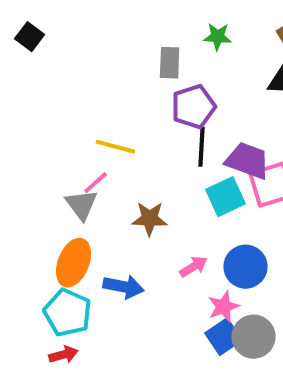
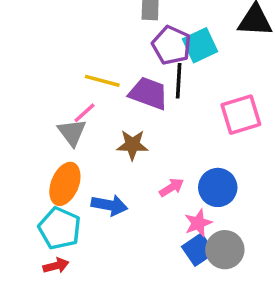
purple pentagon: (194, 107) -> (172, 45), turned -30
purple trapezoid: (248, 161) -> (148, 93), moved
cyan square: (226, 197) -> (200, 45), moved

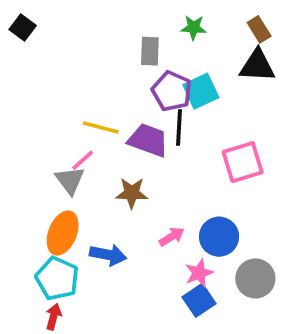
gray circle: (225, 250) -> (255, 278), moved
red arrow: (56, 266) -> (54, 317), turned -60

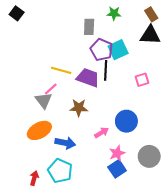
pink square: (243, 162) -> (142, 80), moved, size x0.6
orange ellipse: (63, 233) -> (39, 130), turned 40
blue circle: (219, 237) -> (126, 121), moved
cyan pentagon: (57, 278) -> (60, 171), moved

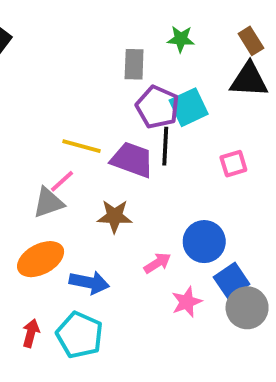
gray triangle: (44, 100) -> (48, 203), turned 48
blue square: (117, 169) -> (231, 281), moved
red arrow: (34, 178) -> (31, 333), moved

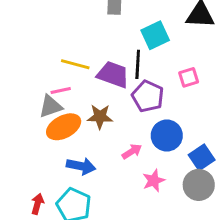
purple pentagon: (157, 107) -> (148, 96), moved
pink line: (62, 181) -> (61, 90), turned 30
orange ellipse: (41, 259) -> (64, 127), moved
blue square: (231, 281) -> (202, 157), moved

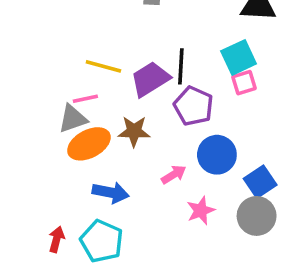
cyan square: (155, 35) -> (239, 57), moved
purple trapezoid: (113, 74) -> (150, 79), turned -52

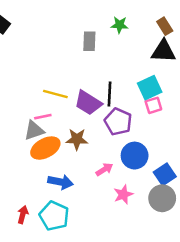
purple trapezoid: (150, 79) -> (88, 103), turned -116

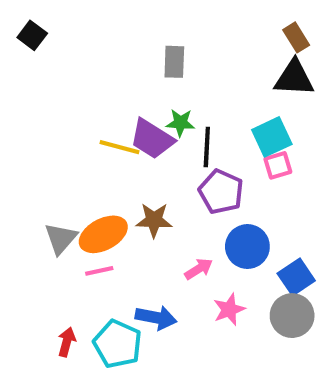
green star: (119, 25) -> (180, 123), moved
purple trapezoid: (88, 103) -> (152, 139), moved
pink line: (43, 117) -> (99, 271), moved
gray triangle: (34, 130) -> (61, 238), moved, turned -30
blue arrow: (60, 182) -> (156, 318), moved

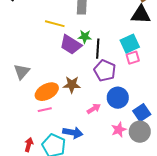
yellow line: (120, 147) -> (55, 24), moved
gray triangle: (61, 238) -> (22, 72), moved
pink star: (229, 309) -> (119, 130), moved

